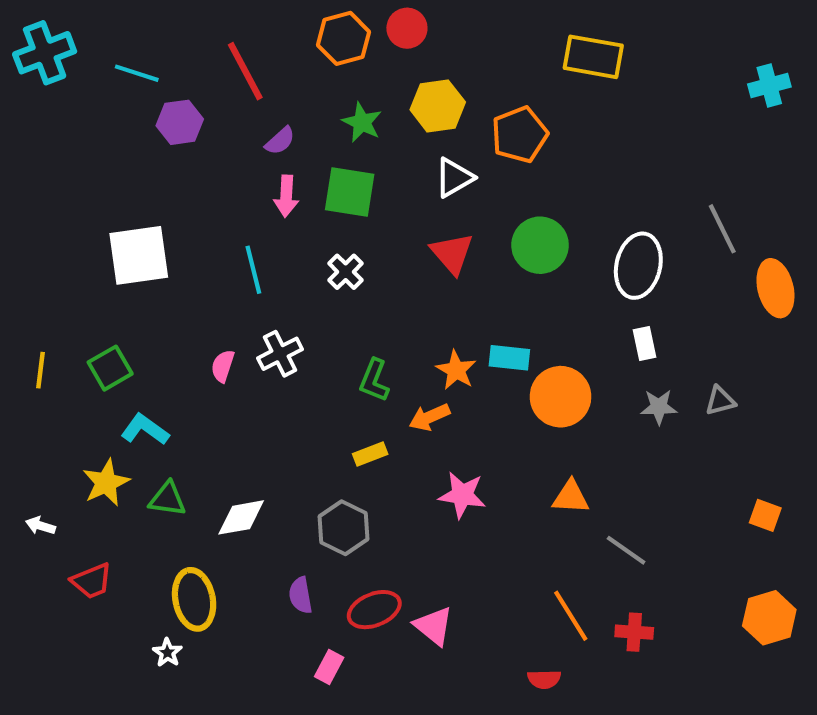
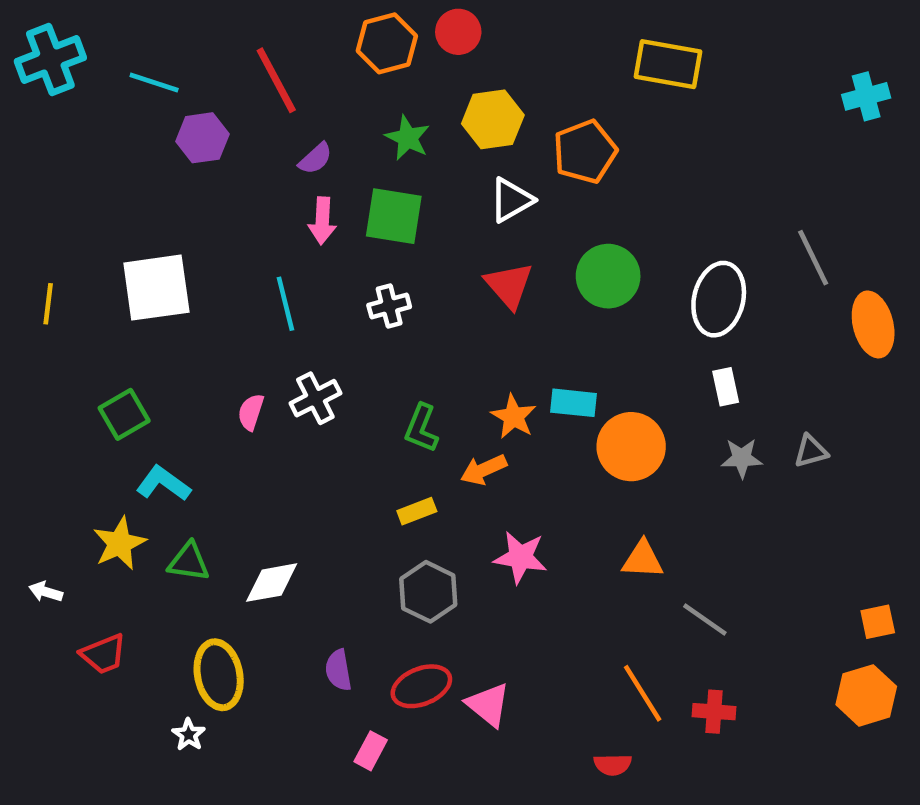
white cross: (346, 272) -> (389, 306), turned 30
yellow line: (40, 370) -> (48, 304), moved
orange square: (765, 515) -> (878, 622), moved, turned -32
gray hexagon: (343, 528) -> (428, 592), moved

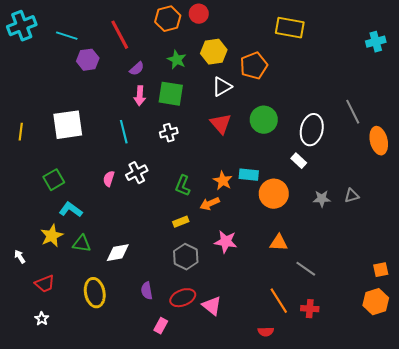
white rectangle: (726, 387) -> (299, 161), moved, turned -35
white arrow: (46, 592) -> (20, 257), turned 40
white star: (189, 735) -> (42, 319), moved

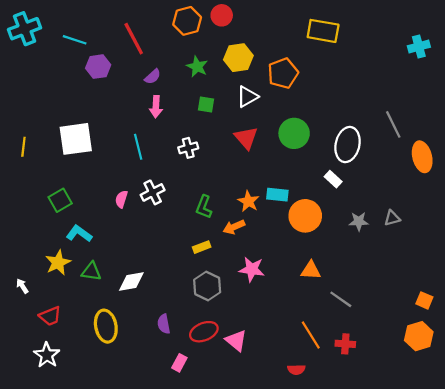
green square: (171, 94) -> (206, 104), moved, size x0.6
orange square: (381, 270) -> (424, 300), turned 35
white star: (42, 319) -> (47, 355), size x1.6

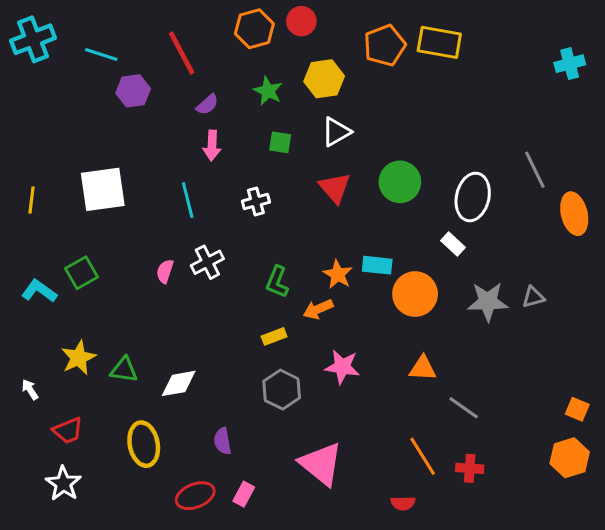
orange pentagon: (283, 73) -> (385, 45), moved
gray star: (359, 221) -> (488, 302), size x1.5
cyan L-shape: (79, 234) -> (39, 291), moved
red ellipse: (204, 332) -> (195, 496), moved
pink triangle: (236, 341) -> (321, 464), size x1.5

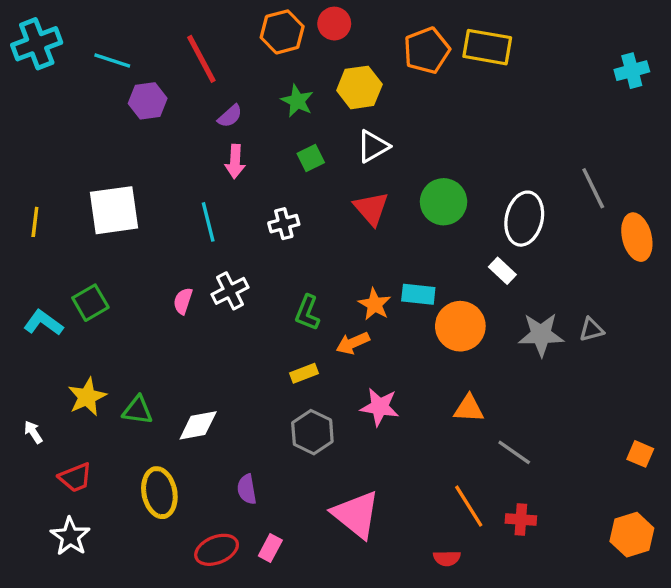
green square: (280, 142) -> (311, 158), turned -35
orange hexagon: (570, 458) -> (632, 535), moved

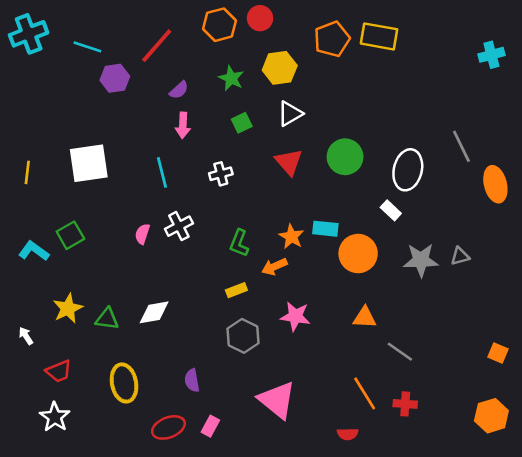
red line: (201, 59) -> (157, 46), turned 69
white diamond: (198, 425) -> (154, 312), moved

